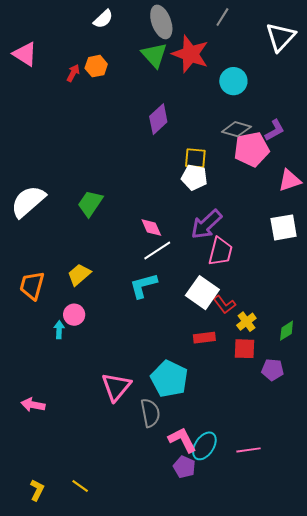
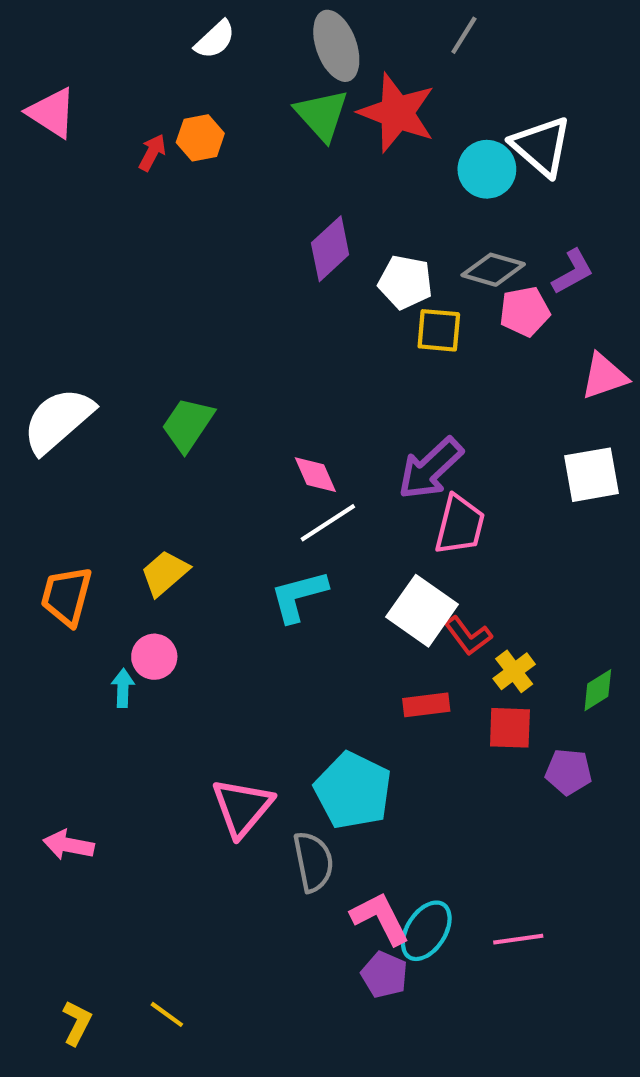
white triangle: (281, 37) -> (541, 146), moved, turned -32
pink pentagon: (252, 149) -> (525, 312), size x0.7
yellow square: (195, 158) -> (439, 330), moved
white pentagon: (194, 177) -> (405, 282), moved

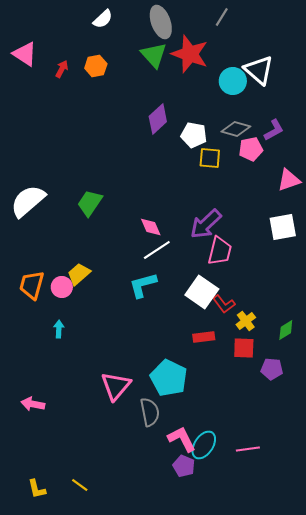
red arrow: (152, 153) -> (62, 69), moved
pink circle: (154, 657) -> (62, 287), moved
yellow L-shape: (77, 1023) -> (37, 489), turned 140

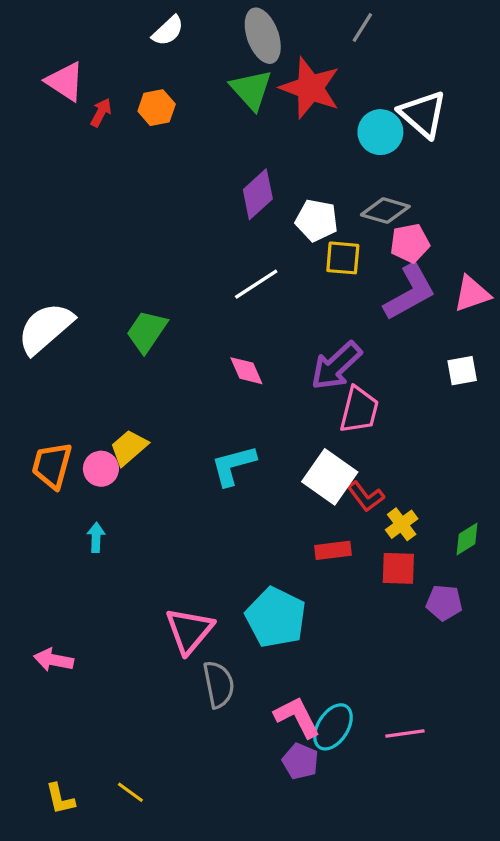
pink triangle: (25, 54) -> (65, 81), moved
purple L-shape: (274, 130) -> (410, 292), moved, size x1.6
white square: (283, 227) -> (462, 371), size x0.7
white line: (157, 250) -> (256, 284), moved
gray semicircle: (150, 412) -> (219, 684), moved

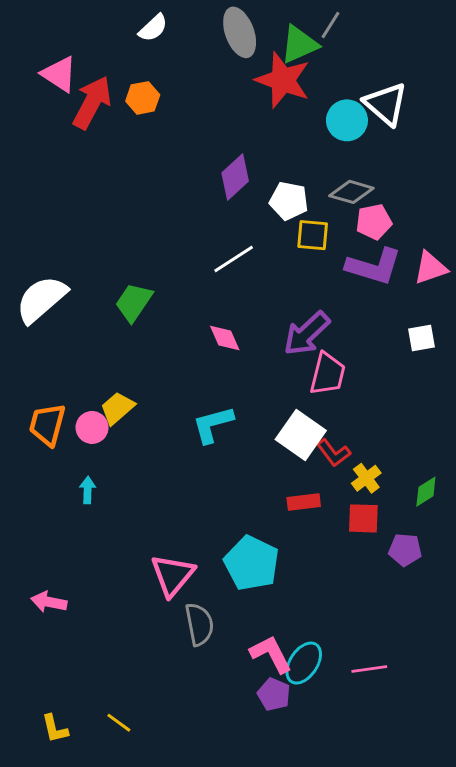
green triangle: (251, 90) -> (299, 44), moved, turned 48
red arrow: (101, 112) -> (92, 102), size x2.0
purple L-shape: (410, 292) -> (374, 266), turned 46

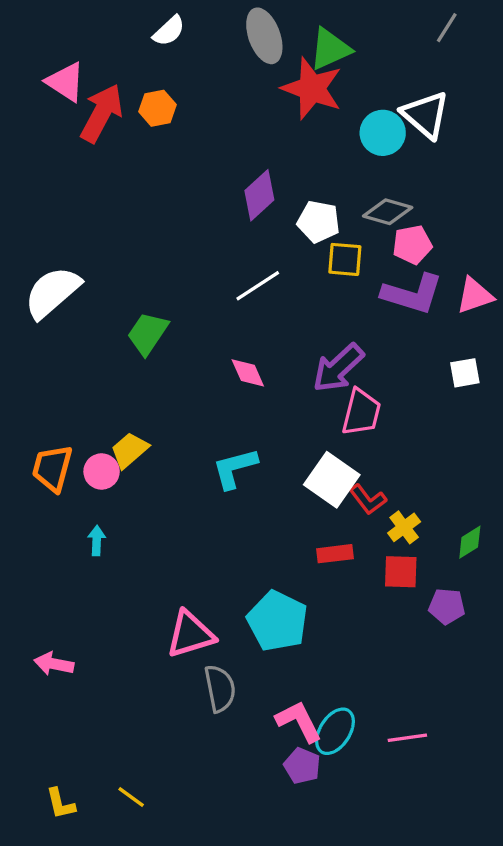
gray line: (331, 25) -> (447, 28), moved
white semicircle: (41, 299) -> (52, 292), moved
pink triangle: (173, 575) -> (190, 634), turned 33

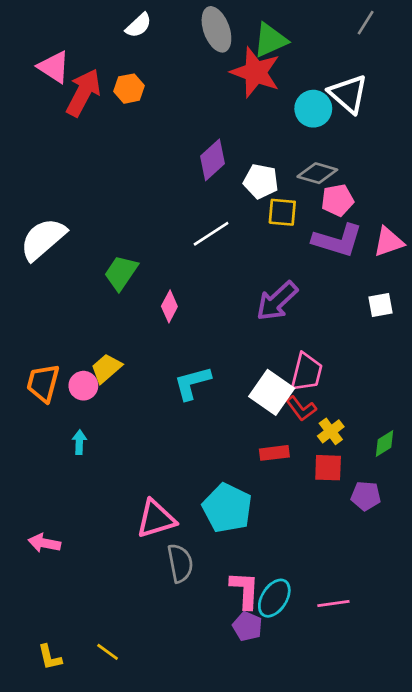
pink diamond: (248, 373) -> (169, 306), moved, turned 52
pink trapezoid: (361, 412) -> (307, 372), moved
pink L-shape: (299, 721) -> (245, 590), turned 30

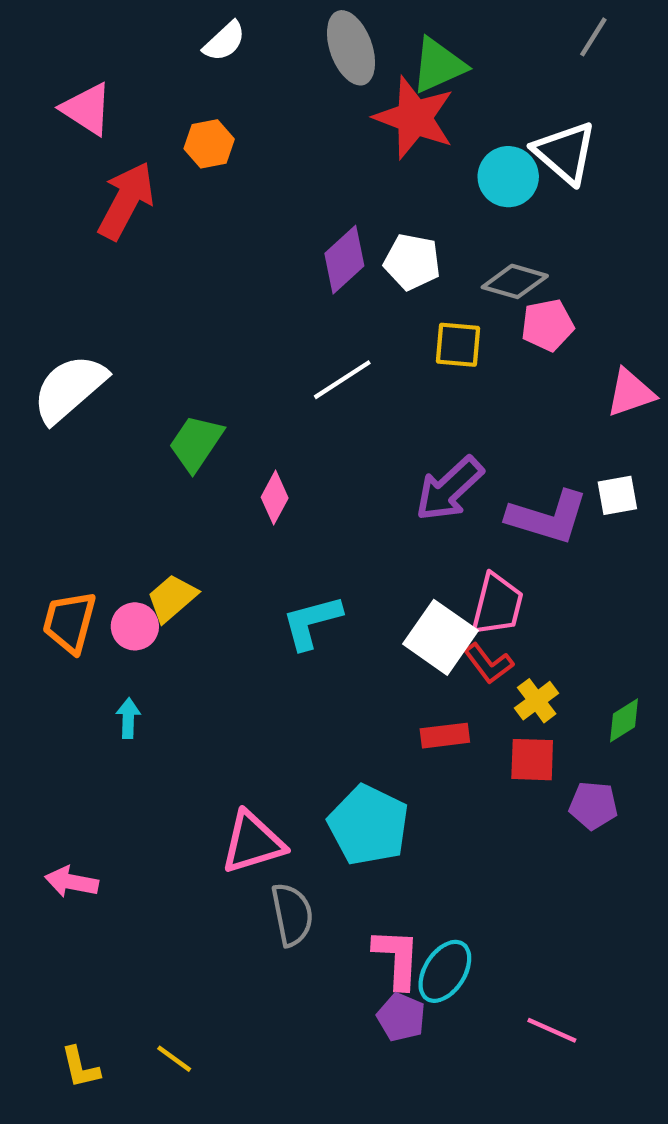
red arrow: (83, 93) -> (126, 201), moved
white pentagon: (261, 181) -> (412, 262), moved
purple L-shape: (337, 240) -> (548, 517), moved
pink line: (333, 603) -> (552, 1030), moved, turned 32

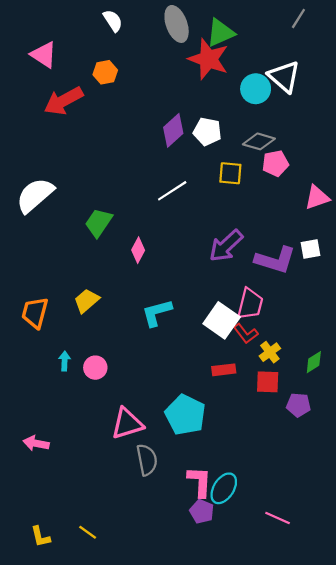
white semicircle: (224, 41) -> (113, 21), turned -80
red arrow: (126, 201) -> (63, 101), turned -147
pink circle: (135, 626) -> (95, 368), moved

